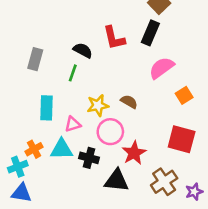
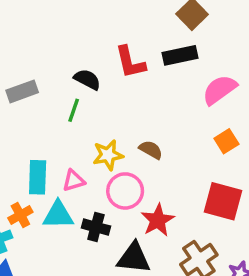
black rectangle: (150, 33) -> (180, 55), turned 55
gray rectangle: (35, 59) -> (22, 91), turned 55
pink semicircle: (162, 68) -> (220, 90), moved
cyan rectangle: (47, 108) -> (38, 177), moved

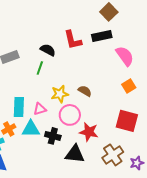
pink semicircle: (220, 90) -> (125, 56), turned 90
red star: (158, 220) -> (89, 132), turned -30

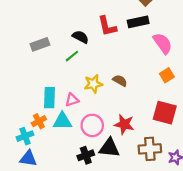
green line: (40, 68) -> (72, 56), turned 32
pink circle: (70, 115) -> (92, 125), moved
black cross: (53, 136) -> (86, 155), moved, turned -35
brown cross: (113, 155) -> (150, 149), turned 30

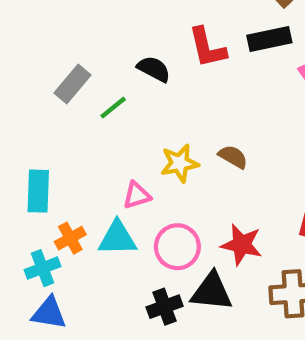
gray rectangle: (40, 44) -> (72, 84), turned -30
green line: (72, 56) -> (113, 108), moved
cyan rectangle: (50, 98) -> (38, 191), moved

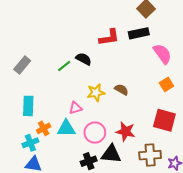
red L-shape: (207, 48) -> (109, 37), turned -85
black semicircle: (154, 69) -> (84, 59), moved
gray rectangle: (72, 84) -> (22, 65), moved

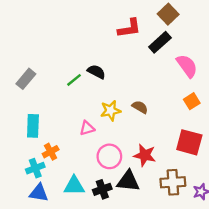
black rectangle: (139, 33) -> (160, 42), turned -30
red L-shape: (109, 37) -> (129, 28), moved
cyan triangle: (66, 128) -> (74, 186), moved

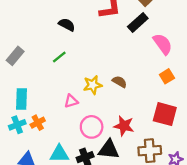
black semicircle: (96, 72) -> (67, 25), moved
cyan cross: (35, 168) -> (17, 125), moved

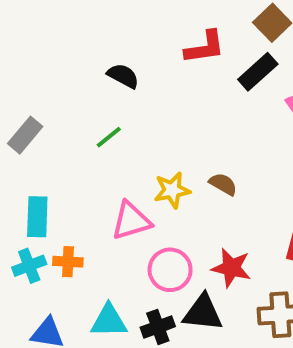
pink triangle: (71, 101) -> (131, 221), size x1.5
orange cross: (38, 123) -> (68, 262), turned 32

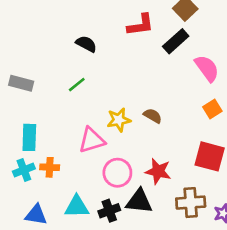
gray rectangle: (25, 135) -> (21, 83), turned 65

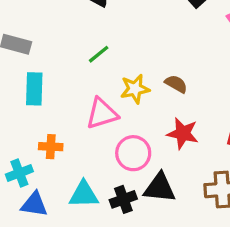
green line: (77, 85) -> (99, 54), moved
cyan rectangle: (29, 137) -> (34, 89), moved
cyan cross: (24, 170) -> (19, 173), moved
red star: (158, 171) -> (183, 133), moved

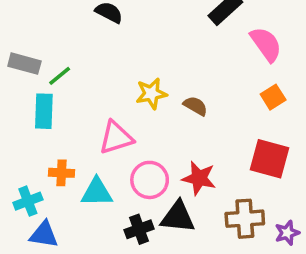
green line: (99, 54) -> (60, 76), moved
yellow star: (135, 89) -> (151, 94), moved
red star: (183, 133) -> (199, 178), moved
cyan triangle: (84, 194) -> (97, 192), moved

